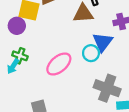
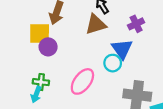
purple circle: (17, 26) -> (48, 47), moved

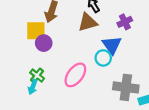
green cross: (41, 82) -> (37, 75), turned 32

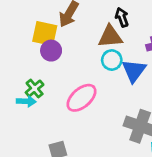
cyan circle: (103, 58) -> (112, 60), moved
cyan arrow: (33, 87) -> (26, 101), turned -120

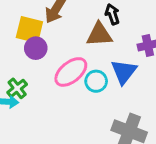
cyan circle: (112, 60) -> (96, 81), moved
pink ellipse: (82, 98) -> (71, 72), moved

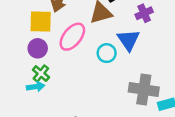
purple circle: (36, 48) -> (38, 48), moved
pink ellipse: (71, 72) -> (72, 37), moved

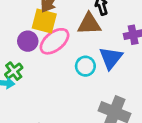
yellow square: (41, 21) -> (44, 21), moved
purple circle: (38, 48) -> (28, 41), moved

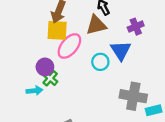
purple circle: (28, 41) -> (45, 67), moved
green cross: (14, 71) -> (50, 78), moved

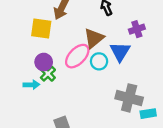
brown triangle: (96, 25) -> (94, 38), moved, turned -30
yellow square: (57, 30) -> (41, 29), moved
pink ellipse: (69, 46) -> (77, 56), moved

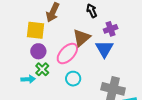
purple cross: (137, 29) -> (111, 29), moved
cyan circle: (99, 61) -> (73, 79), moved
purple circle: (44, 62) -> (38, 51), moved

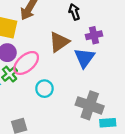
pink ellipse: (67, 54) -> (26, 63), moved

